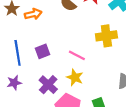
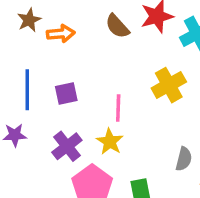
yellow cross: (106, 36) -> (169, 85), turned -30
pink line: (77, 55) -> (118, 108), turned 56

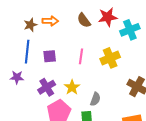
brown star: (29, 20) -> (30, 25), moved
pink line: (118, 108) -> (81, 56), moved
gray semicircle: (184, 159) -> (95, 99), moved

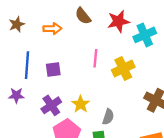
brown semicircle: (84, 20) -> (83, 16), moved
brown star: (30, 25) -> (17, 24), moved
pink line: (81, 56) -> (95, 58), moved

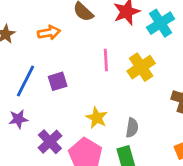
blue line: (27, 65) -> (25, 81), turned 32
purple cross: (51, 105) -> (50, 142), moved

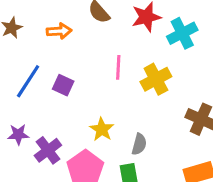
purple square: (58, 81) -> (63, 85), turned 36
purple star: (18, 119) -> (18, 134), moved

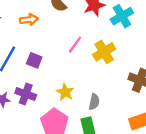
pink line: (118, 67) -> (75, 45), turned 36
purple cross: (48, 150) -> (26, 94), moved, turned -30

